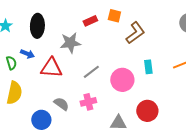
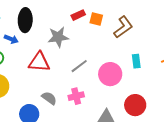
orange square: (114, 16) -> (96, 19), moved
blue arrow: (27, 54) -> (11, 39), moved

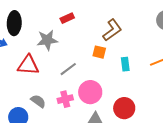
orange square: (96, 19) -> (99, 52), moved
pink circle: (110, 74) -> (90, 92), moved

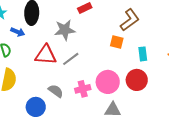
gray line: (68, 69) -> (71, 59), moved
red circle: (124, 108) -> (137, 80), moved

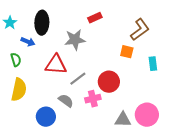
gray line: (71, 59) -> (78, 79), moved
red circle: (137, 80) -> (109, 82), moved
pink circle: (108, 82) -> (147, 115), moved

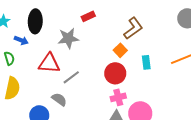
orange square: (127, 52) -> (120, 50), turned 32
red circle: (109, 82) -> (115, 73), moved
pink cross: (93, 99) -> (118, 97), moved

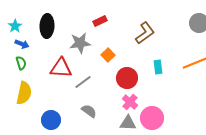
blue arrow: (21, 40) -> (22, 44), moved
orange square: (120, 50) -> (108, 55), moved
pink cross: (118, 97) -> (130, 102), turned -35
gray semicircle: (59, 99) -> (89, 111), moved

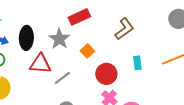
red rectangle: (100, 21) -> (79, 17), size x1.5
black ellipse: (47, 26) -> (26, 38), moved
gray star: (80, 43) -> (59, 39), turned -30

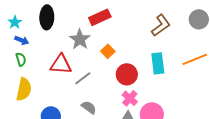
brown L-shape: (124, 29) -> (161, 25), moved
black ellipse: (26, 38) -> (47, 17), moved
cyan rectangle: (137, 63) -> (158, 63), size x1.5

